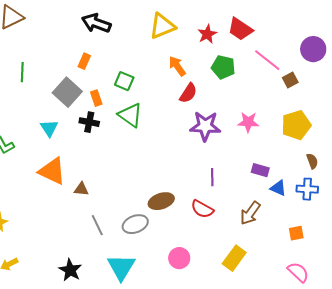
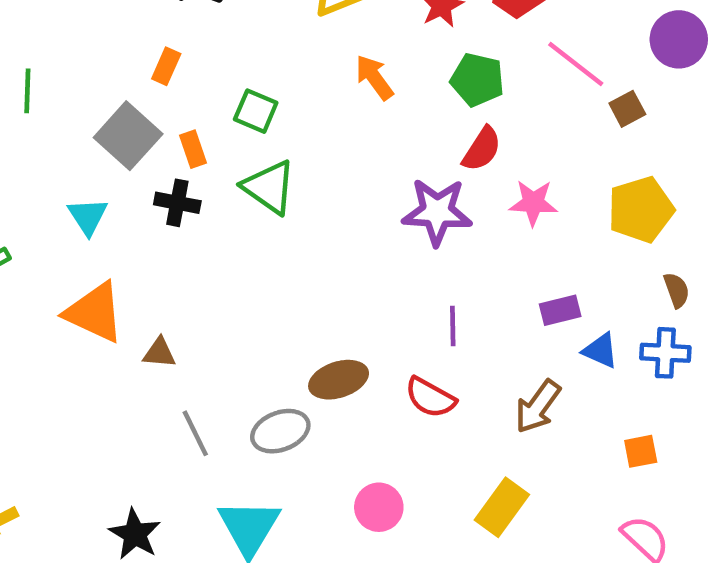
red semicircle: (188, 93) -> (482, 149), moved
purple rectangle: (260, 170) -> (560, 310), turned -30

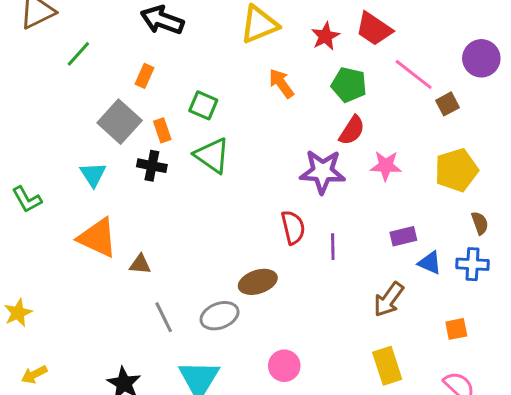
green line: (27, 91) -> (78, 54), moved, turned 40
red semicircle: (430, 398) -> (293, 227), moved, turned -132
yellow rectangle: (502, 507) -> (387, 366), moved, turned -54

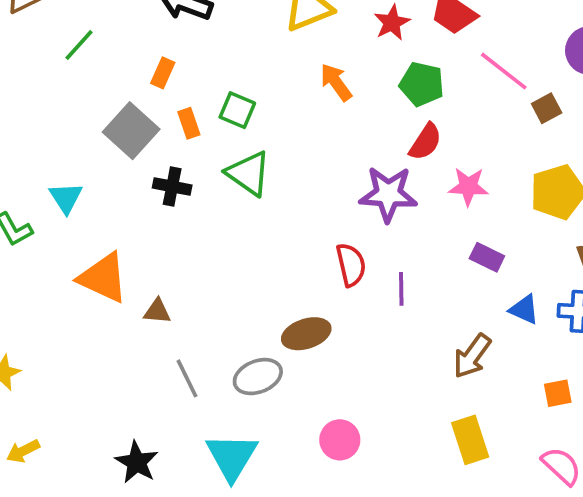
orange rectangle: (162, 130) -> (189, 123), moved
cyan triangle: (93, 174) -> (66, 198), moved
purple rectangle: (403, 236) -> (487, 257), moved, turned 40

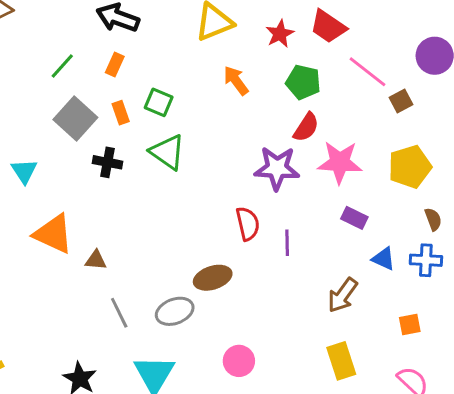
green line: (79, 45) -> (62, 66), moved
orange rectangle: (163, 73) -> (115, 64), moved
pink star: (468, 187) -> (340, 162), size x1.4

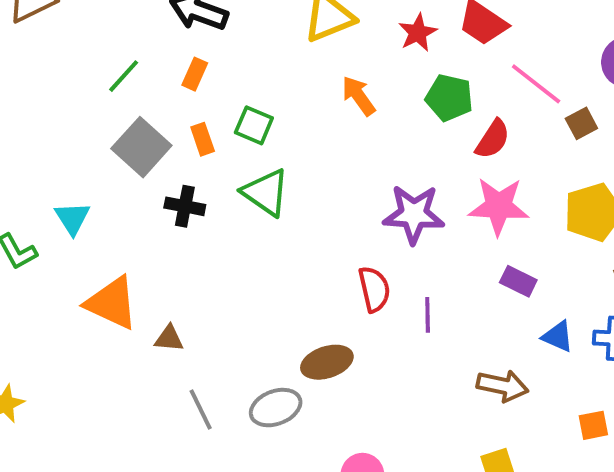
red semicircle: (306, 127) -> (493, 139), moved
brown arrow: (343, 295) -> (503, 386), turned -114

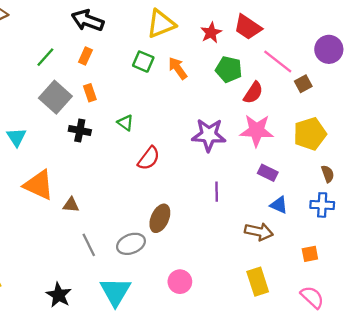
green square: (254, 125) -> (143, 62), moved
green triangle: (266, 192) -> (125, 123), size x0.6
red semicircle: (374, 289) -> (149, 158), moved, turned 50
blue triangle: (558, 337) -> (279, 205), moved
brown ellipse: (327, 362) -> (160, 218), turned -48

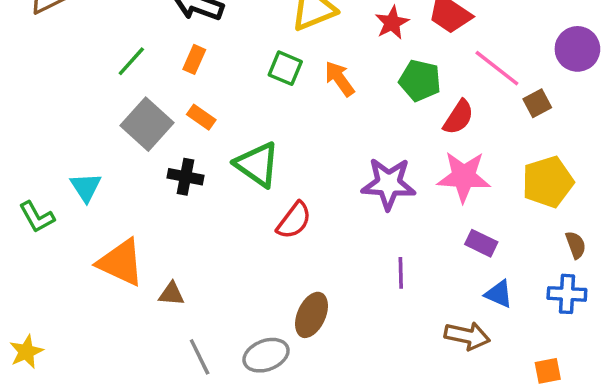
orange rectangle: (90, 93) -> (201, 117), turned -36
green triangle: (125, 123) -> (257, 164), size x1.8

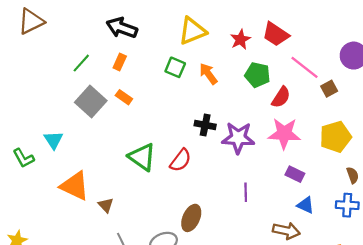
green triangle: (257, 164) -> (142, 157), moved
black cross: (186, 177) -> (205, 125), moved
brown triangle: (172, 294) -> (106, 205), turned 42

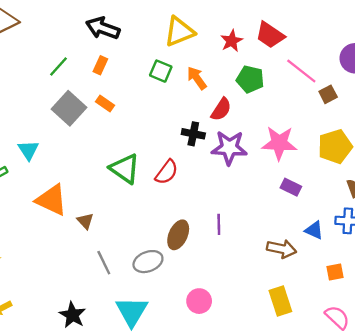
red semicircle: (281, 97) -> (221, 109), moved
purple line: (246, 192) -> (219, 224), moved
blue triangle: (306, 205) -> (314, 230), moved

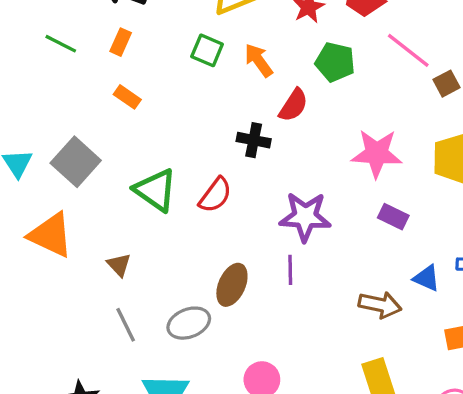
green line: (59, 66) -> (61, 44), turned 75
gray square: (69, 108) -> (76, 162), moved
purple star: (229, 148) -> (305, 217), moved
brown triangle: (85, 221) -> (119, 265), moved

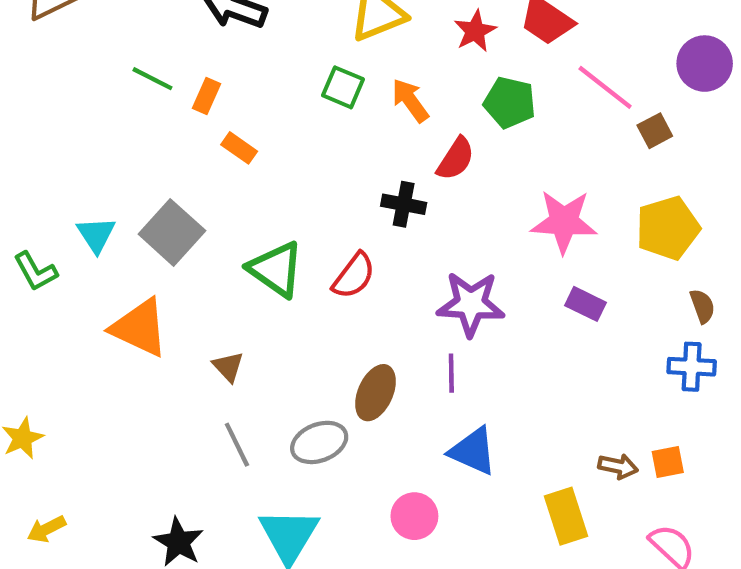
orange rectangle: (121, 42) -> (207, 96), moved
blue triangle: (427, 278) -> (473, 451), moved, size x1.4
brown arrow: (380, 305) -> (618, 466), moved, size x0.7

